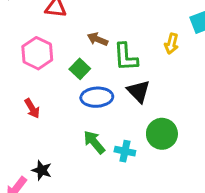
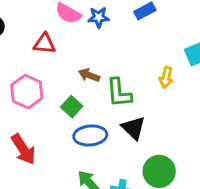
red arrow: (32, 108) -> (23, 149), size x1.5

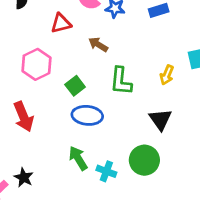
red triangle: (45, 44) -> (61, 23), turned -30
brown arrow: (89, 75) -> (98, 45), moved
black triangle: (133, 128) -> (160, 119), moved

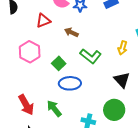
green L-shape: (121, 81) -> (91, 56), turned -50
red arrow: (23, 117) -> (26, 105), moved
green arrow: (78, 158) -> (54, 108), moved

